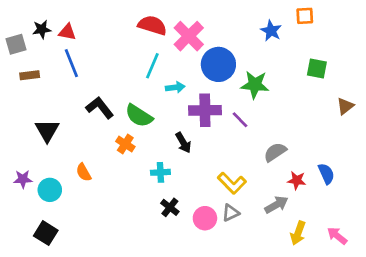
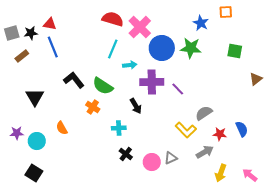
black star: (42, 29) -> (31, 33), moved
brown rectangle: (30, 75) -> (22, 56), turned -32
green star: (255, 85) -> (191, 48), moved
yellow L-shape: (232, 183) -> (186, 130), moved

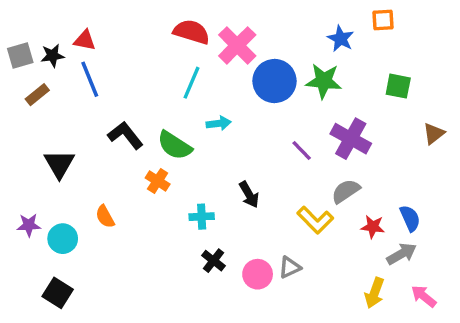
cyan arrow: (130, 65) -> (219, 123), moved
purple cross: (152, 82) -> (351, 139), moved, turned 30
black arrow: (136, 106) -> (249, 195), moved
gray arrow: (205, 152) -> (402, 254), moved

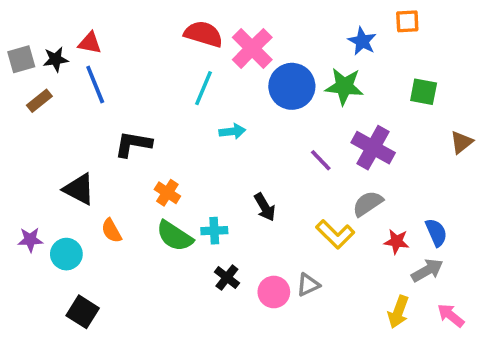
black L-shape: (125, 135) -> (133, 144), turned -42
green semicircle: (175, 145) -> (175, 236), moved
black triangle: (59, 164) -> (79, 189), moved, turned -32
black square: (58, 293) -> (83, 312), moved

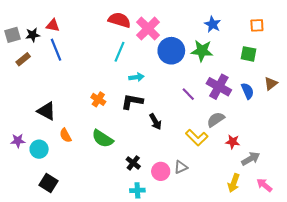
orange square: (407, 21) -> (257, 25), moved
black L-shape: (133, 144) -> (132, 102), moved
orange cross: (167, 193) -> (98, 99), moved
cyan cross: (214, 231) -> (137, 190), moved
blue semicircle: (436, 232) -> (247, 91), moved

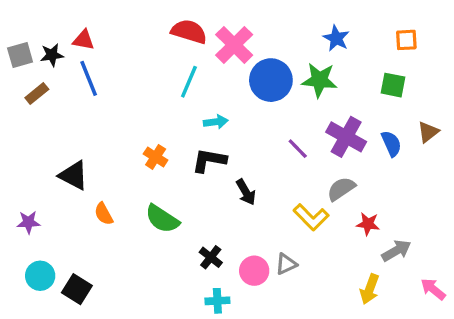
cyan circle: (39, 149) -> (40, 276), moved
pink arrow: (264, 185) -> (433, 289), moved

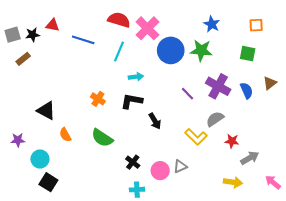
blue line: (89, 78) -> (83, 40), moved, turned -50
cyan circle: (40, 276) -> (40, 159), moved
yellow arrow: (370, 289) -> (233, 182), turned -102

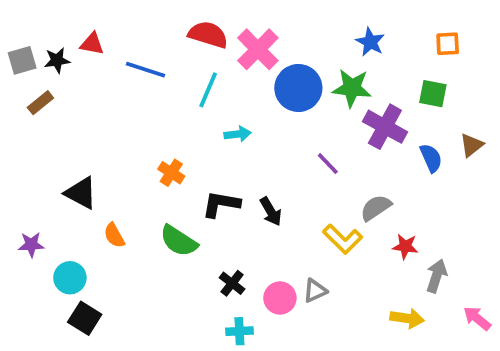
purple cross: (218, 86) -> (385, 127), moved
black L-shape: (132, 101) -> (221, 204), moved
gray arrow: (250, 158) -> (437, 276), turned -42

